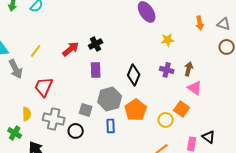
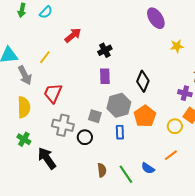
red arrow: (71, 49) -> (73, 35), moved
purple cross: (167, 70) -> (185, 93), moved
yellow semicircle: (27, 114) -> (24, 107), moved, size x1.5

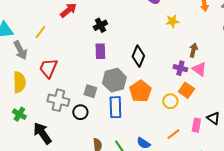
blue rectangle: (120, 132) -> (115, 107), size x1.5
orange line: (171, 155) -> (173, 134), moved

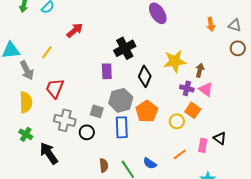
yellow star: (172, 21) -> (175, 61), moved, size x1.6
black cross: (100, 25) -> (125, 48), moved, size x1.5

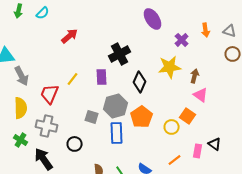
yellow line: (47, 52) -> (73, 79), moved
purple cross: (187, 88) -> (182, 40), moved, turned 32
gray cross: (65, 120) -> (47, 126), moved
black circle: (87, 132) -> (75, 144), moved

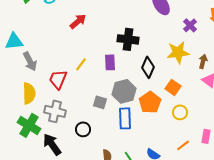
black cross: (120, 54) -> (128, 39), turned 35
orange square: (188, 116) -> (173, 87), moved
green cross: (21, 140) -> (29, 125), size x1.6

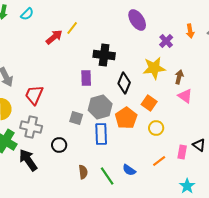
yellow line: (81, 64) -> (72, 28), moved

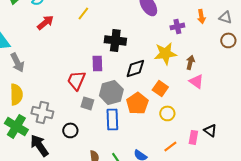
red arrow: (54, 37) -> (45, 22), moved
purple cross: (166, 41) -> (177, 26), turned 32
black diamond: (124, 83) -> (135, 68), turned 50
red trapezoid: (34, 95) -> (76, 80), moved

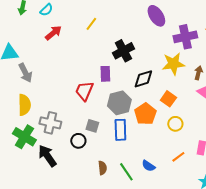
purple cross: (177, 26) -> (185, 37), size x1.6
black cross: (115, 40) -> (123, 51), turned -35
gray square: (87, 103) -> (92, 126), moved

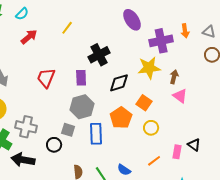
red trapezoid: (84, 91) -> (46, 78), moved
gray hexagon: (119, 103) -> (82, 107), moved
black arrow: (47, 156) -> (23, 160), turned -45

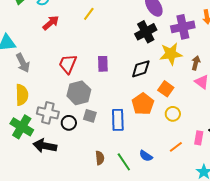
black cross: (99, 55) -> (146, 32), moved
gray hexagon: (82, 107) -> (79, 93), moved
black circle: (54, 145) -> (69, 123), moved

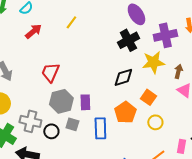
purple rectangle: (103, 64) -> (85, 102), moved

